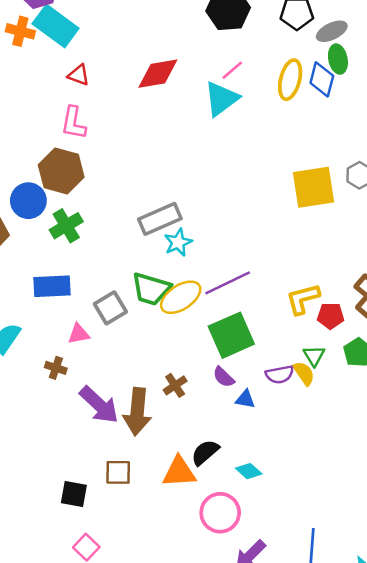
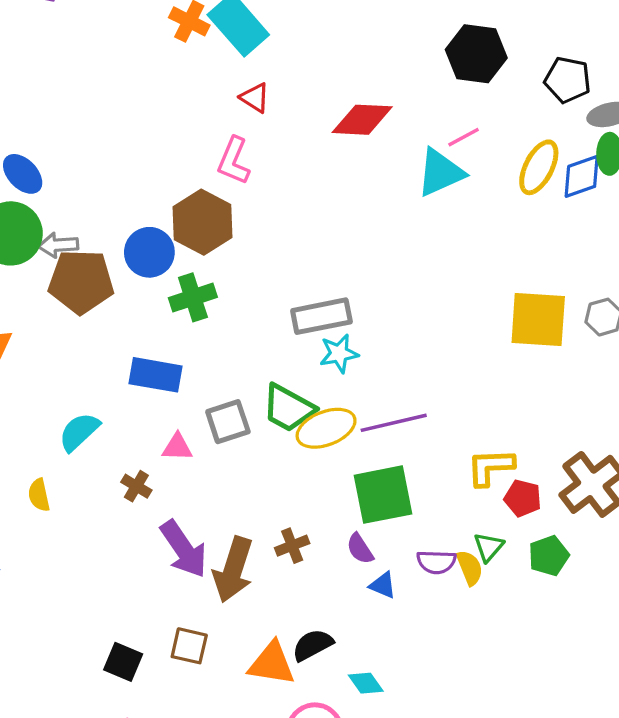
blue diamond: (322, 79) -> (582, 176), turned 44

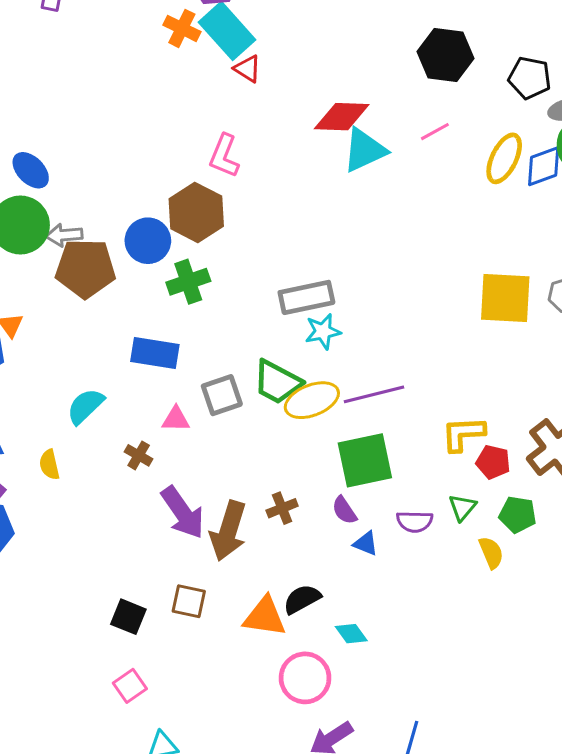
red triangle: (255, 98) -> (247, 69), moved
cyan triangle: (440, 173) -> (364, 150), moved
green pentagon: (549, 556) -> (518, 515), turned 30
yellow semicircle: (470, 568) -> (491, 553), moved

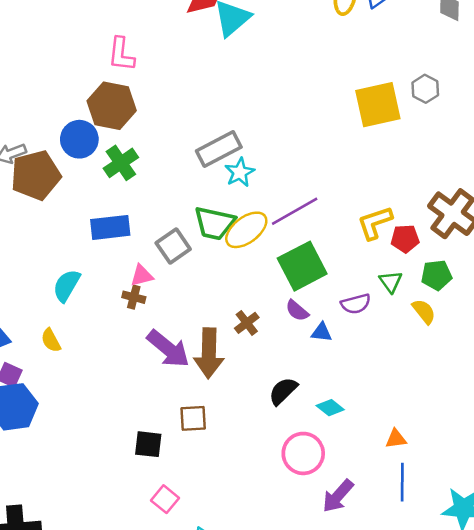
brown cross: (139, 455) -> (134, 297), moved
orange triangle: (265, 617) -> (396, 439), moved, size x0.6

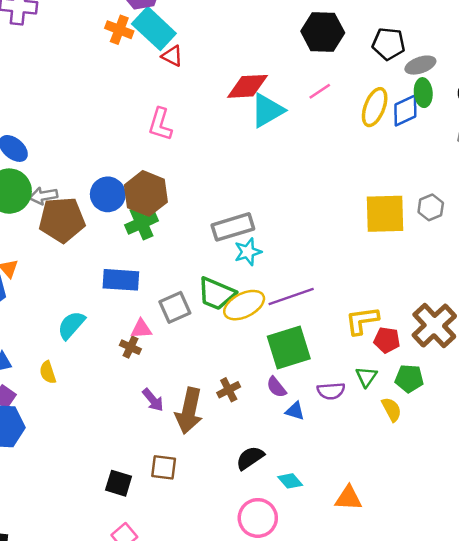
brown hexagon: (112, 106) -> (146, 193), moved
purple arrow: (168, 349) -> (153, 400), size x0.6
orange triangle: (396, 439) -> (348, 498), moved, size x1.4

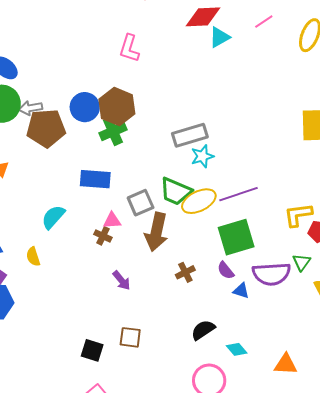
cyan triangle: (267, 110) -> (219, 37), size x0.7
purple semicircle: (331, 391) -> (271, 274), size x1.6
brown arrow: (189, 411) -> (156, 232), moved

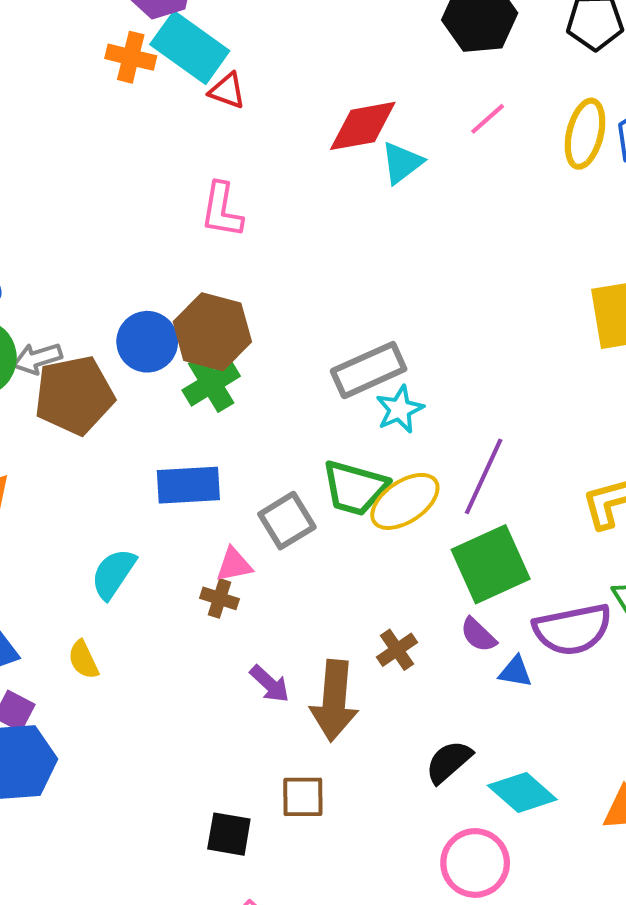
purple line: (239, 194) -> (484, 476), turned -39
brown arrow: (156, 232) -> (334, 701), moved
cyan diamond: (237, 349) -> (522, 792), size x1.5

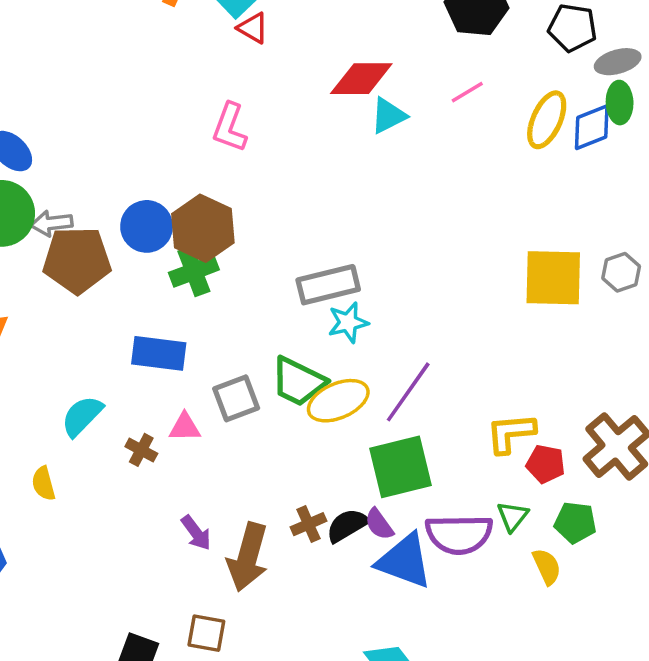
brown cross: (219, 598) -> (141, 450), moved
blue triangle: (515, 672) -> (404, 561), size x2.0
black semicircle: (449, 762) -> (347, 525), moved

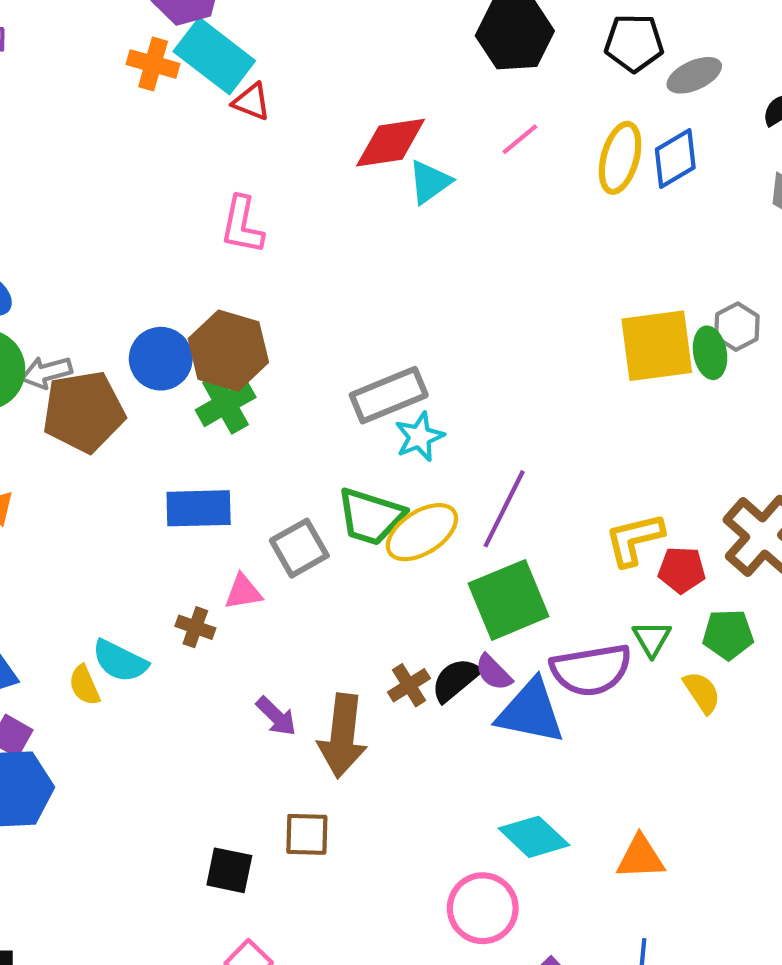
green ellipse: (620, 103) -> (710, 353), moved
cyan semicircle: (82, 416) -> (120, 661), moved, turned -99

